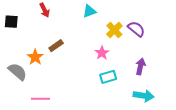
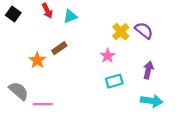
cyan triangle: (89, 11) -> (70, 16), moved
black square: (11, 22) -> (13, 14), moved, turned 32
gray semicircle: (17, 72) -> (19, 91), moved

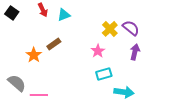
purple arrow: (148, 70) -> (135, 52), moved
cyan arrow: (152, 101) -> (124, 92), moved

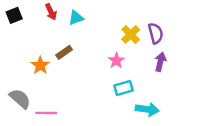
black square: (12, 13) -> (14, 15), turned 32
purple semicircle: (131, 28) -> (156, 33), turned 36

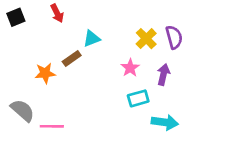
cyan triangle: (76, 18) -> (92, 39), moved
purple arrow: (160, 62) -> (163, 74), moved
orange star: (40, 65) -> (45, 73), turned 30

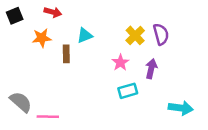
red arrow: (57, 13) -> (53, 12), turned -49
brown rectangle: (72, 59) -> (66, 54), turned -56
orange star: (45, 73) -> (42, 38), moved
cyan arrow: (165, 122) -> (181, 108), moved

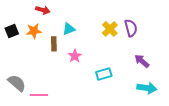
black square: (15, 16) -> (12, 31), moved
pink star: (120, 63) -> (75, 56), moved
purple arrow: (151, 69) -> (142, 61), moved, turned -63

